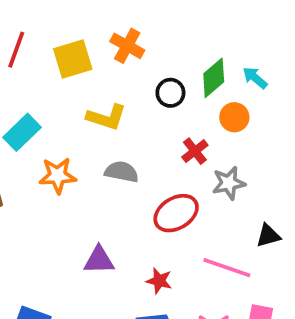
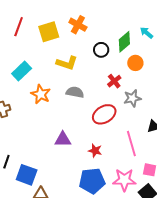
cyan arrow: (255, 78) -> (146, 33), moved
orange star: (58, 176) -> (41, 94), turned 30
pink line: (227, 268) -> (131, 144), turned 55

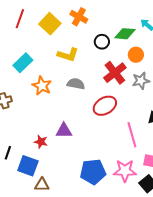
yellow square: (49, 32) -> (50, 24), turned -30
green diamond: (124, 42) -> (125, 34), turned 45
red cross: (114, 81) -> (115, 73), size x1.6
gray star: (132, 98) -> (141, 81), moved
red star: (95, 151) -> (41, 142), moved

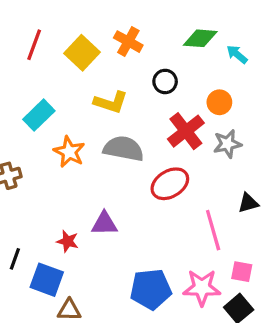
green diamond: (125, 34) -> (200, 38), moved
gray semicircle: (76, 84) -> (124, 149), size x1.4

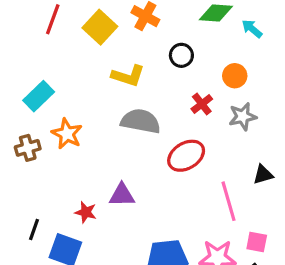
cyan rectangle: (39, 115) -> (39, 96), moved
red cross: (186, 131) -> (202, 104), size x0.6
orange star: (69, 152) -> (67, 134), moved

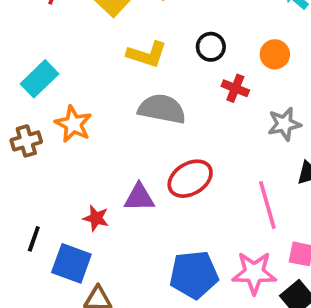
black circle: (181, 55) -> (211, 47), moved
red cross: (202, 104) -> (235, 88), turned -30
gray star: (243, 117) -> (284, 124), moved
red ellipse: (186, 156) -> (190, 179), moved

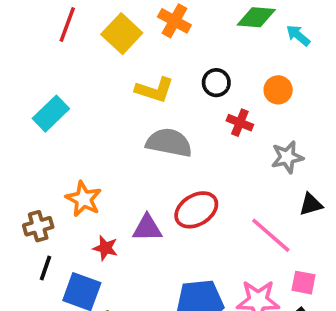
orange star: (73, 124) -> (84, 199), moved
brown cross: (26, 141) -> (38, 226), moved
pink line: (267, 205) -> (271, 235), turned -33

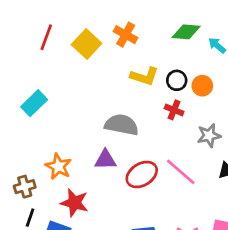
black circle: (216, 83) -> (177, 80), moved
yellow L-shape: (154, 90) -> (144, 76), moved
purple triangle: (147, 228) -> (105, 160), moved
pink line: (271, 235) -> (181, 172), moved
red star: (105, 248) -> (74, 203), size x1.5

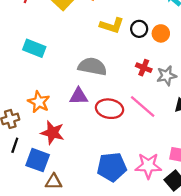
cyan rectangle: (34, 103) -> (34, 48), moved, turned 65
red cross: (174, 110) -> (144, 68), moved
red ellipse: (142, 174) -> (109, 109), turned 40

